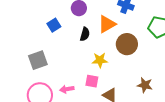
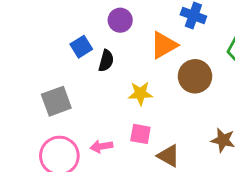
black semicircle: (85, 34) -> (106, 61), moved
yellow star: (100, 60) -> (140, 93), moved

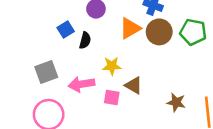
brown circle: (195, 76) -> (159, 32), moved
pink arrow: (101, 146) -> (81, 84), moved, size x1.5
brown triangle: (168, 156) -> (134, 85), moved

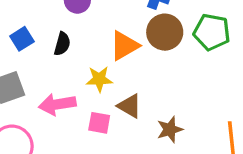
orange triangle: (130, 28) -> (124, 46), moved
blue square: (66, 29) -> (22, 39), moved
brown star: (176, 102) -> (170, 129), moved, turned -30

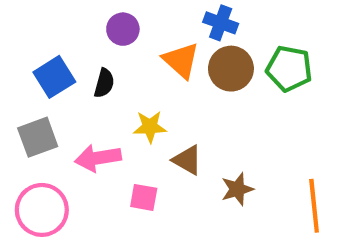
blue square: (22, 39) -> (54, 77), size x1.4
orange triangle: (124, 46) -> (181, 60), moved, turned -48
pink square: (99, 123) -> (144, 197), moved

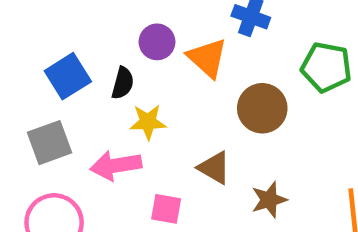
purple circle: (123, 29) -> (157, 42), moved
brown circle: (231, 69) -> (262, 108), moved
yellow star: (150, 127) -> (148, 122), moved

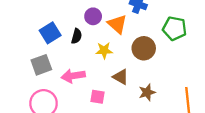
yellow star: (148, 122) -> (104, 50), moved

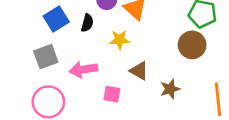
brown circle: (144, 48) -> (192, 45), moved

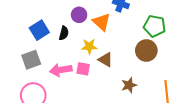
brown triangle: (139, 71) -> (106, 60), moved
pink square: (112, 94) -> (83, 69), moved

